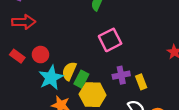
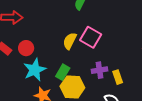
pink square: (110, 40) -> (91, 37), turned -35
yellow semicircle: (69, 71) -> (70, 41), moved

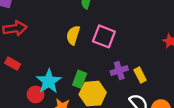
yellow semicircle: (70, 41) -> (73, 35), moved
red circle: (26, 48) -> (36, 94), moved

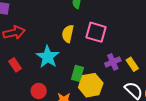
red rectangle: (13, 64) -> (15, 65), turned 32
cyan star: (49, 81) -> (48, 57), moved

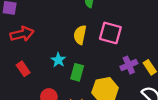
cyan star: (48, 57) -> (58, 60), size x0.6
green rectangle: (77, 73) -> (77, 72), moved

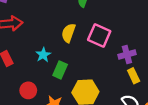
purple cross: (129, 65) -> (127, 54), moved

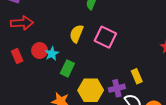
purple cross: (127, 54) -> (117, 88), moved
red circle: (28, 90) -> (40, 51), moved

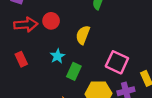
pink square: (105, 37) -> (117, 62), moved
red circle: (40, 51) -> (51, 21), moved

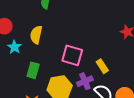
cyan star: (57, 56) -> (14, 47), moved

